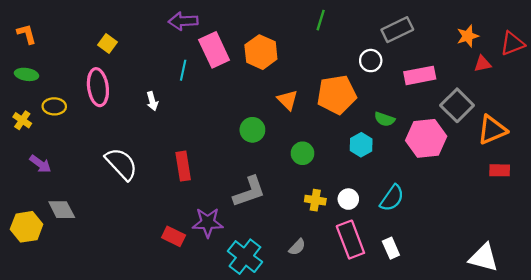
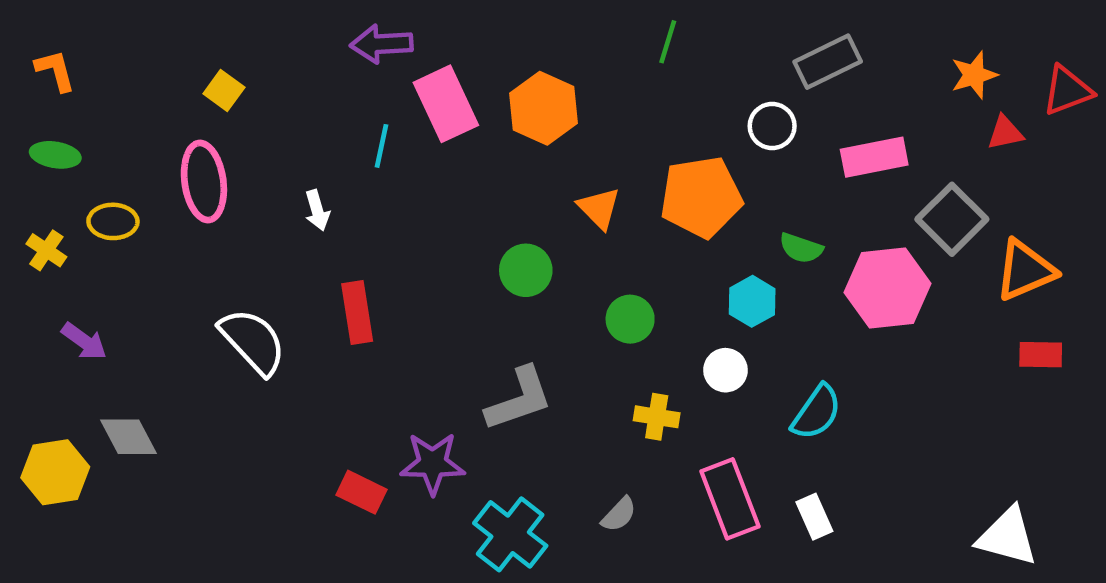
red rectangle: (183, 166) -> (357, 312), moved
white circle: (348, 199) -> (726, 370), moved

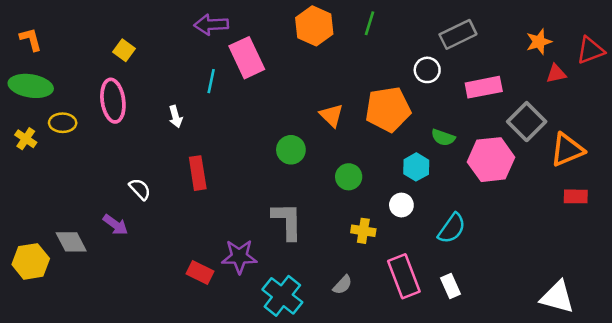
orange hexagon: (544, 108) -> (314, 26), moved
green ellipse: (55, 155) -> (31, 86), size x1.6
purple arrow: (84, 341) -> (115, 225), moved
white semicircle: (253, 341) -> (140, 189), size x0.6
gray L-shape: (519, 399) -> (287, 221), turned -72

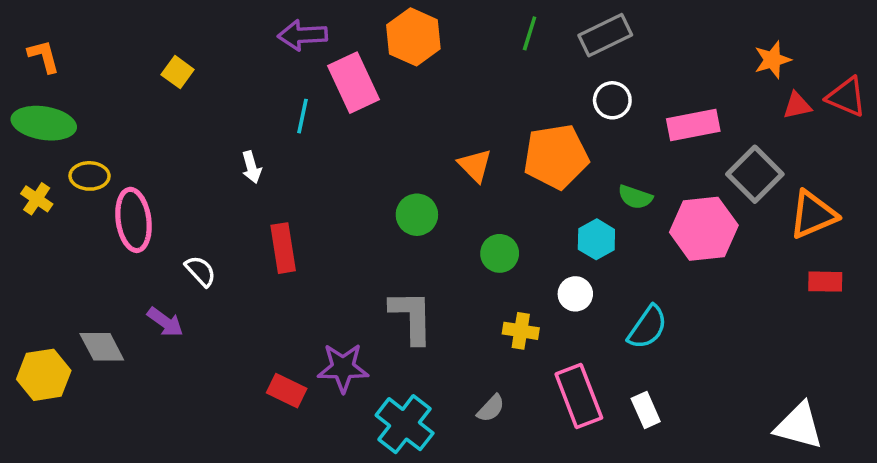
orange hexagon: (314, 26) -> (413, 37), moved
gray rectangle: (458, 34) -> (605, 35), moved
red triangle: (590, 50) -> (846, 97), moved, turned 44
pink ellipse: (113, 101) -> (134, 220), moved

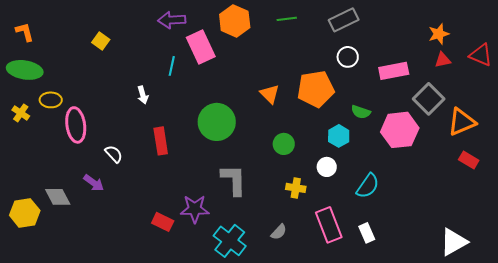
green line: (530, 33) -> (287, 19), moved, turned 66
red triangle: (797, 106) -> (443, 60), moved
green circle: (417, 215) -> (217, 122), moved, size x1.6
red rectangle: (825, 282) -> (469, 160), turned 30
white triangle: (799, 426) -> (454, 242), turned -44

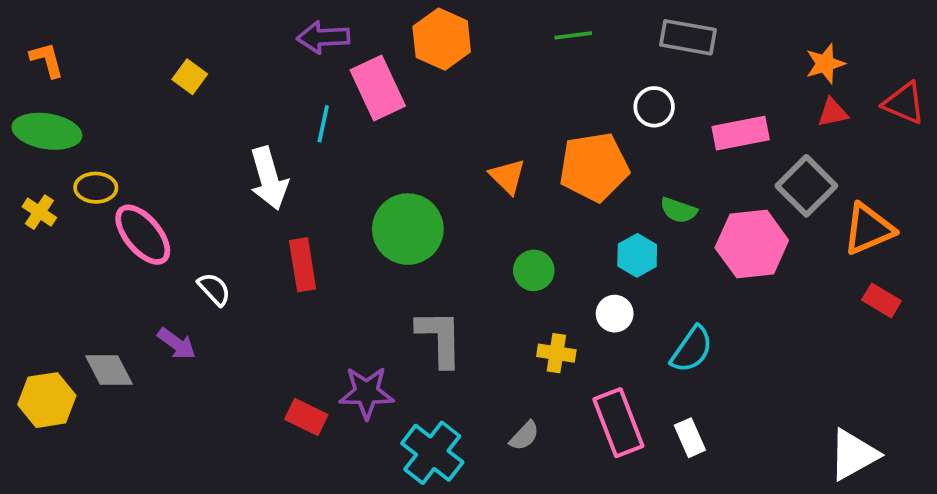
green line: (287, 19) -> (573, 35), moved
gray rectangle: (344, 20) -> (688, 37), moved, turned 36
white arrow: (143, 95) -> (269, 178), size x1.8
pink ellipse: (76, 125) -> (143, 235), turned -32

